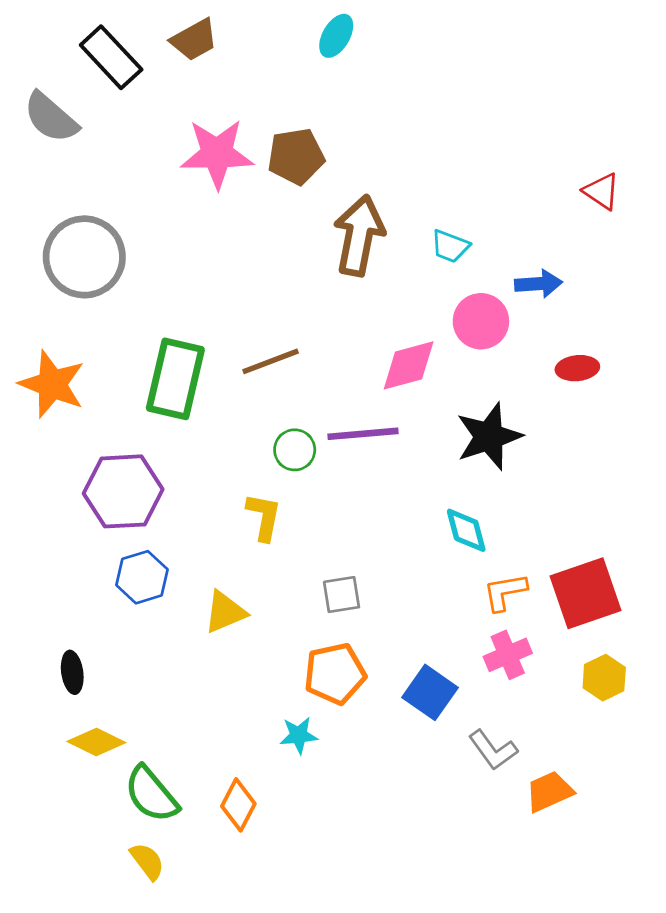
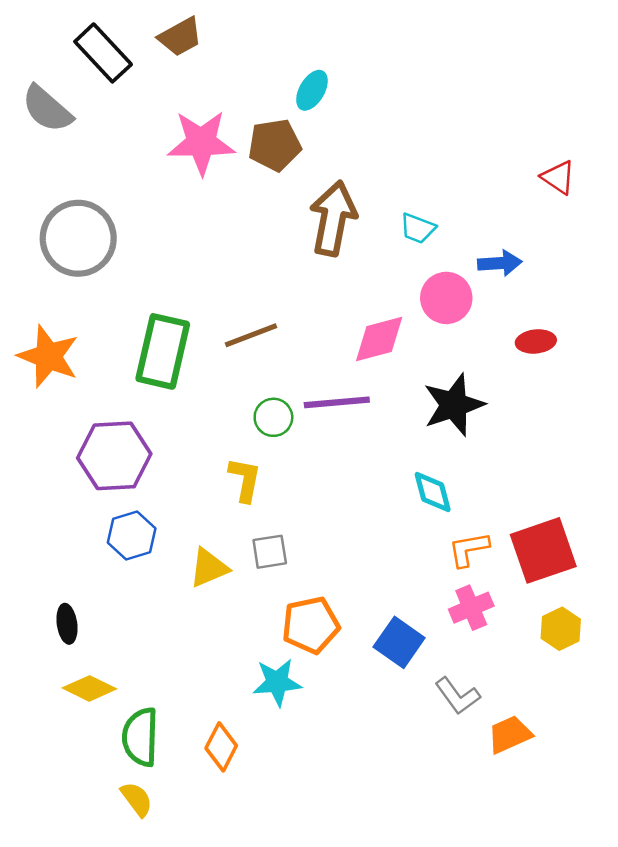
cyan ellipse: (336, 36) -> (312, 90), moved
gray square: (342, 595) -> (270, 552), moved
cyan star: (299, 735) -> (277, 682), size x1.4
green semicircle: (151, 794) -> (140, 737), turned 42

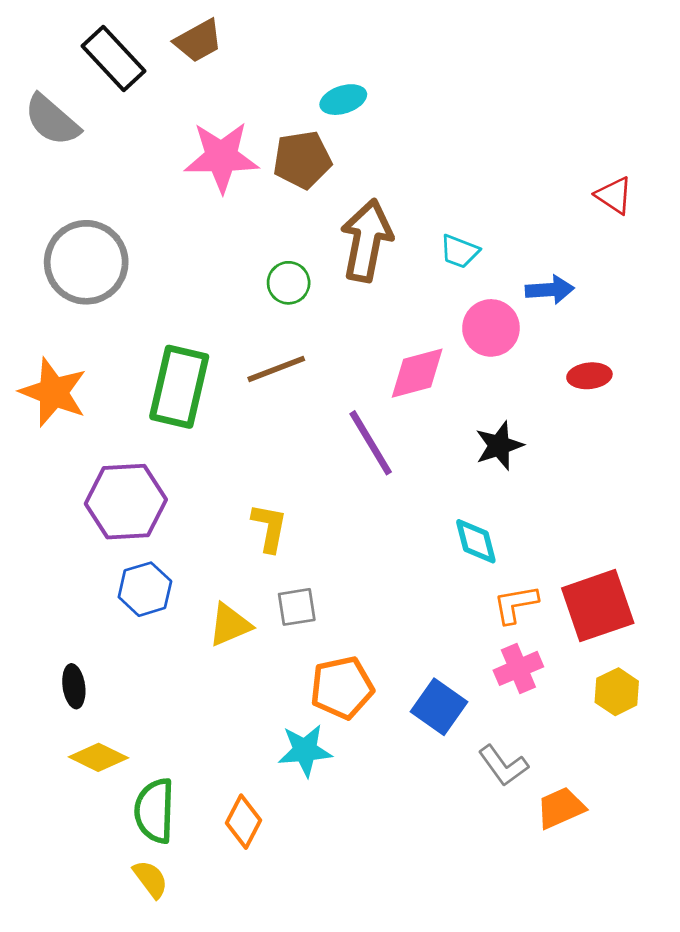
cyan ellipse: (312, 90) -> (343, 100), turned 42
purple line: (337, 402) -> (371, 443), turned 64
black star: (454, 405) -> (499, 446), size x0.7
green circle: (273, 417) -> (289, 283), moved

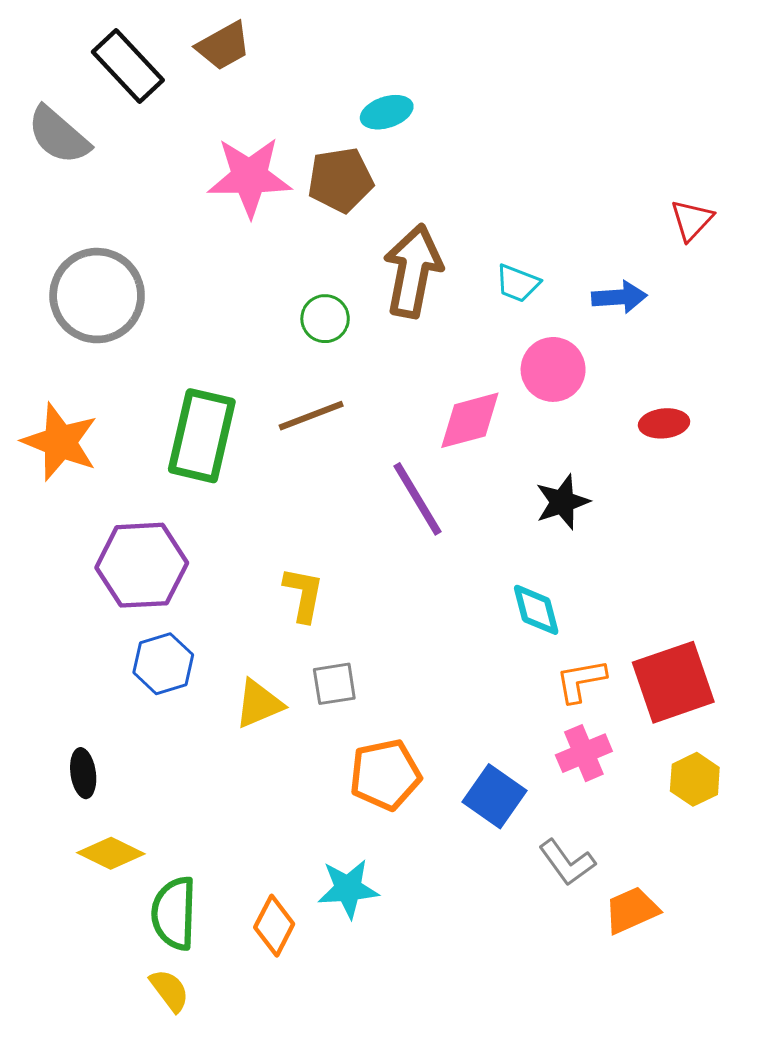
red triangle: (614, 195) -> (692, 220), turned 39
blue arrow: (550, 290) -> (619, 297), moved
cyan star: (305, 751) -> (348, 889), moved

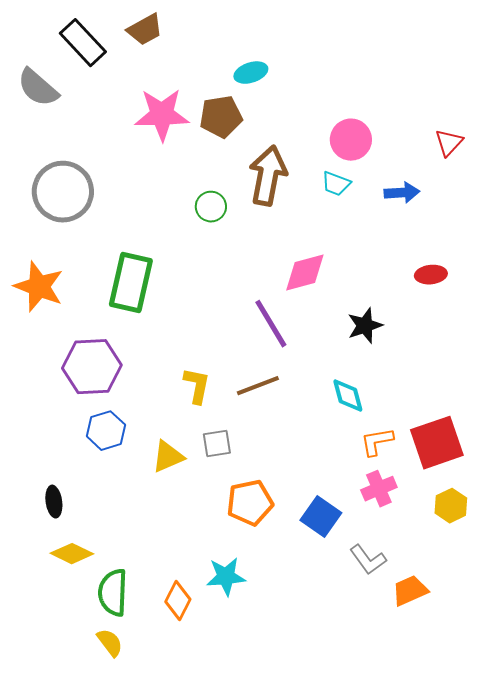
pink circle: (553, 369) -> (351, 140), moved
brown line: (311, 416) -> (258, 386), moved

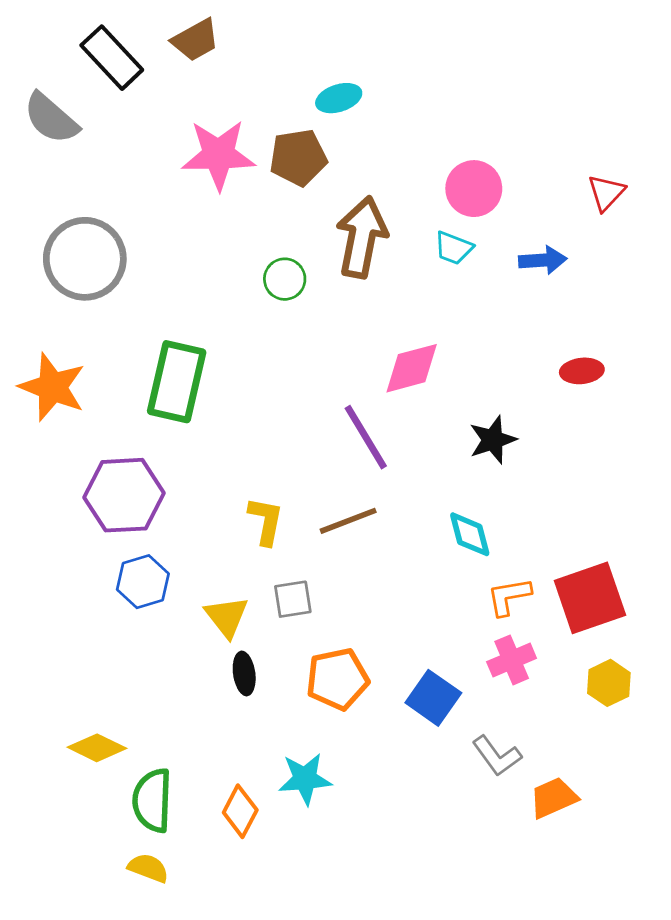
yellow triangle: (168, 457) -> (227, 617), turned -45
black ellipse: (54, 502) -> (244, 673), moved
yellow semicircle: (110, 643) -> (148, 868), turned -32

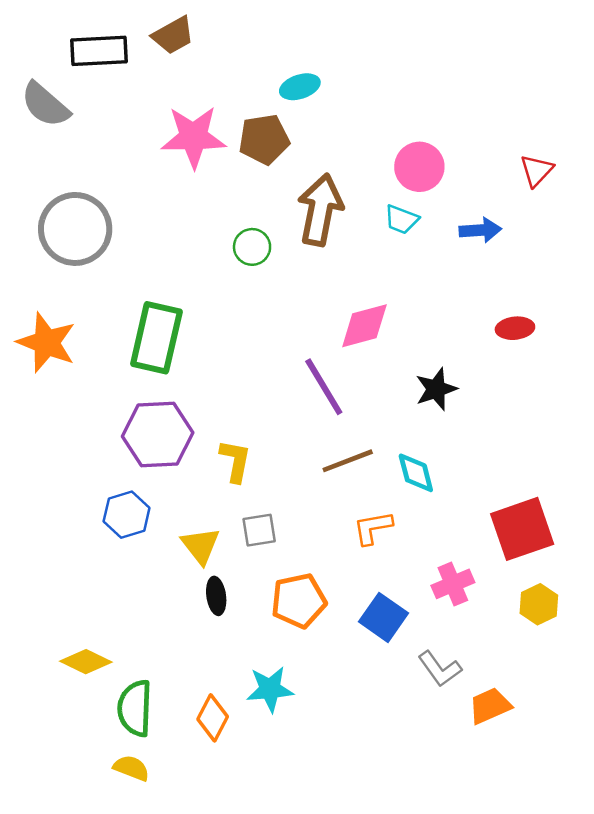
black rectangle: (112, 58) -> (99, 51), turned -50
purple hexagon: (124, 495) -> (158, 435), moved
brown line: (348, 521) -> (348, 461), moved
orange L-shape: (509, 596) -> (373, 528), moved

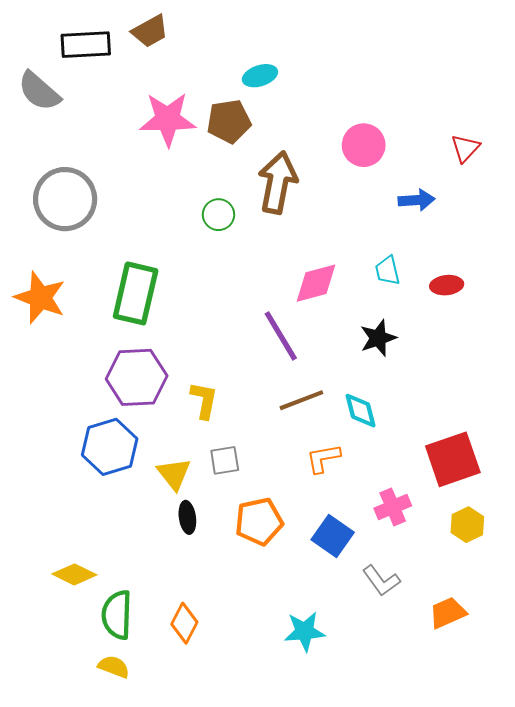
cyan trapezoid: (401, 219) -> (388, 271), moved, turned 56
blue hexagon: (127, 515) -> (110, 447), size x1.4
cyan star: (270, 689) -> (305, 631), moved
orange trapezoid: (490, 706) -> (448, 613), moved

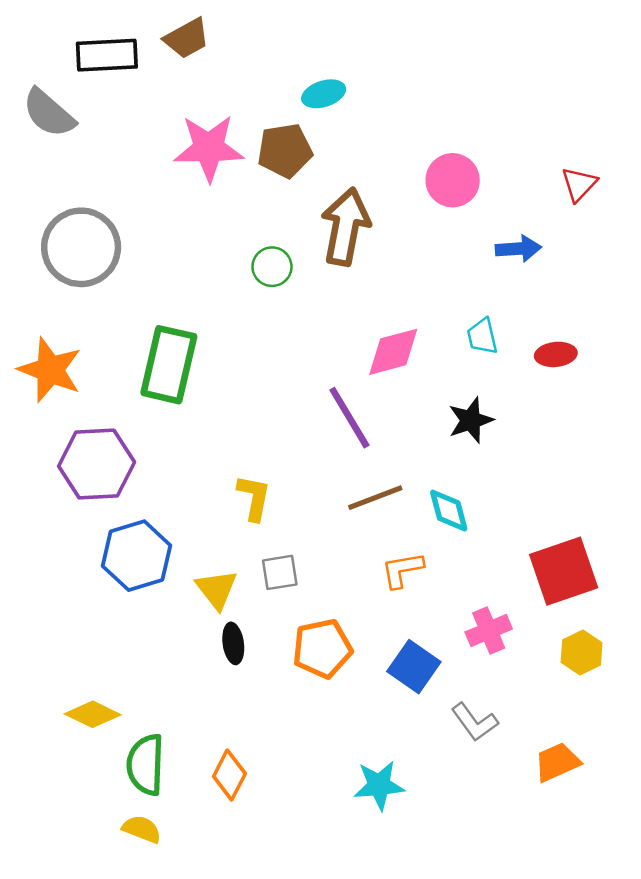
purple hexagon: (137, 377) -> (97, 464), moved

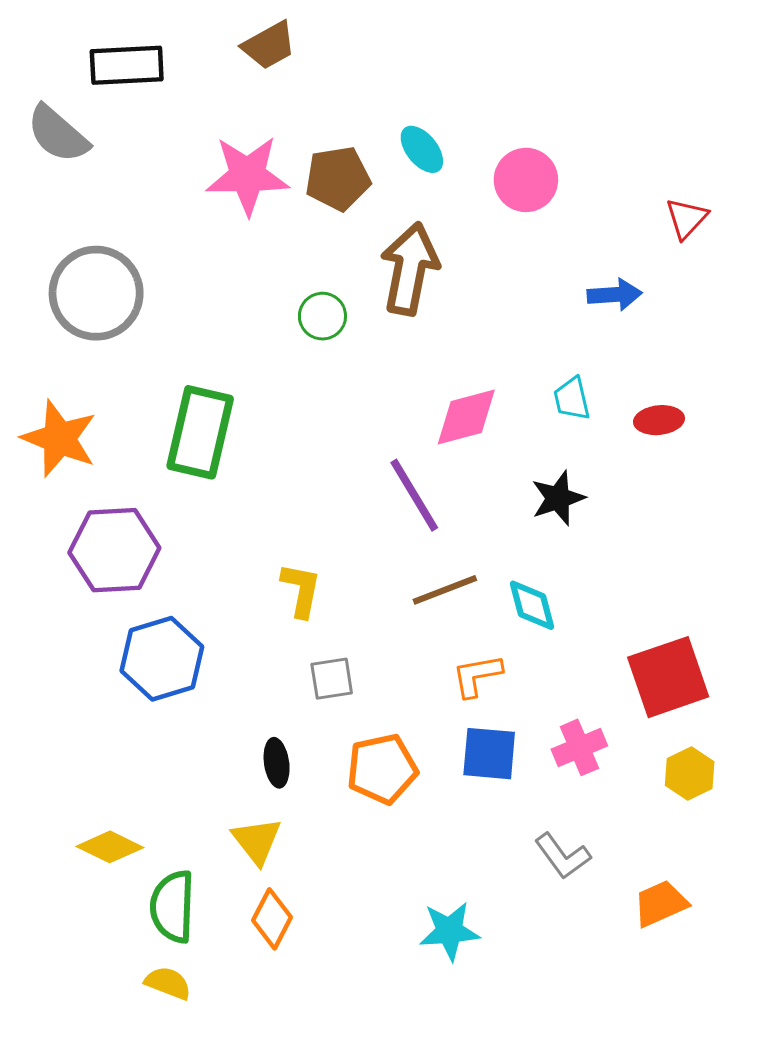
brown trapezoid: (187, 38) -> (269, 45), moved
cyan ellipse: (324, 94) -> (422, 149), moved, turned 69
pink circle: (453, 180) -> (526, 180), moved
yellow triangle: (217, 589) -> (257, 841), moved
blue square: (414, 667) -> (489, 754), moved, turned -30

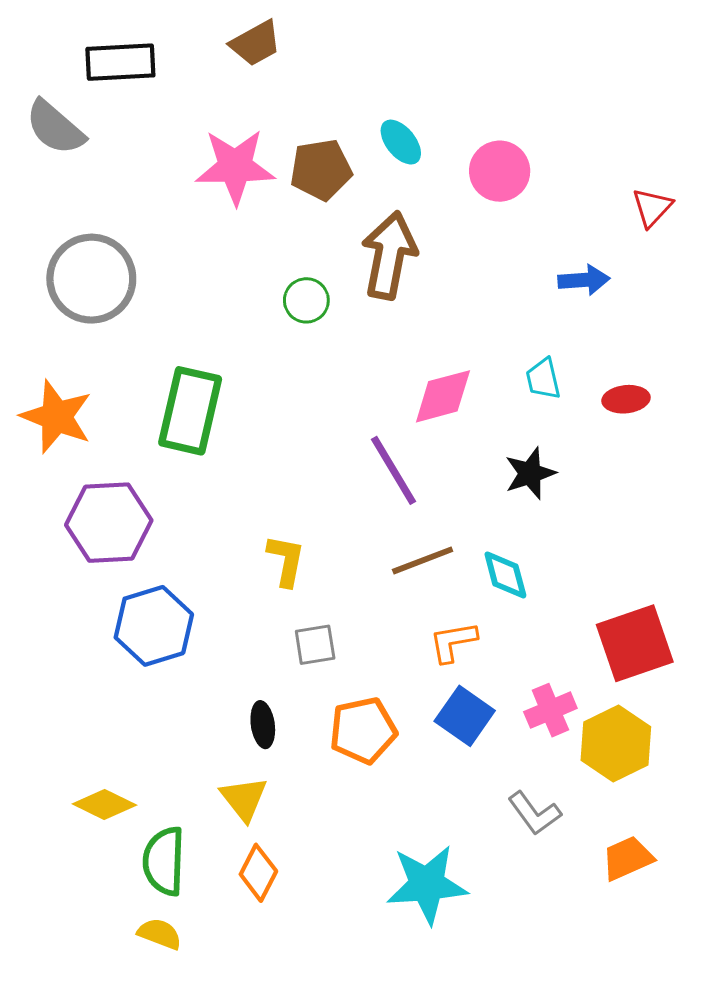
blue square: (489, 754) -> (465, 716), turned 30
yellow hexagon: (690, 773) -> (616, 744), moved, size x1.5
cyan star: (449, 931) -> (427, 884), size x1.4

